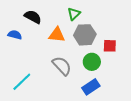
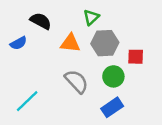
blue semicircle: (15, 35) -> (18, 43), turned 136

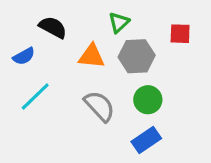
red square: (136, 57) -> (180, 34), moved
cyan line: (27, 101) -> (35, 96), moved

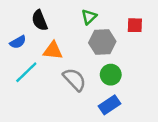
black semicircle: (53, 27) -> (40, 20), turned -140
orange triangle: (91, 56) -> (53, 51), moved

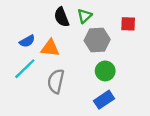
black semicircle: (40, 20) -> (62, 17), moved
blue semicircle: (18, 42) -> (27, 41), moved
gray semicircle: (75, 79) -> (56, 81), moved, turned -125

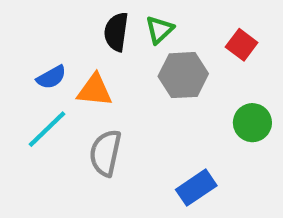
black semicircle: (62, 17) -> (116, 32), turned 30
red square: (128, 24) -> (242, 45), turned 35
green circle: (105, 71) -> (252, 123), moved

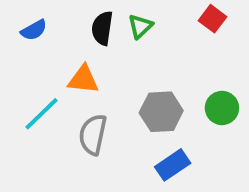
red square: (242, 45) -> (212, 19), moved
gray hexagon: (183, 75) -> (161, 112), moved
blue semicircle: (51, 77) -> (34, 30), moved

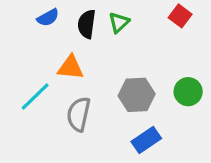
blue semicircle: (34, 30) -> (48, 18), moved

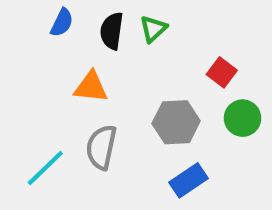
red square: (180, 16) -> (222, 72), moved
blue semicircle: (48, 18) -> (62, 23), turned -35
cyan line: (35, 96) -> (45, 168), moved

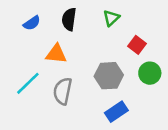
blue semicircle: (62, 23) -> (32, 23), moved, turned 30
green triangle: (153, 29) -> (111, 18), moved
cyan line: (45, 168) -> (28, 83), moved

